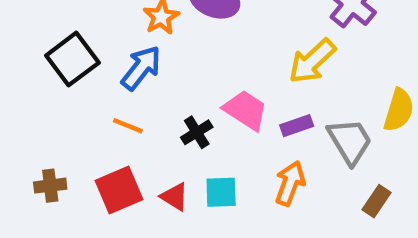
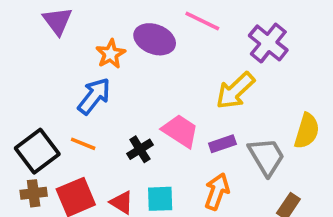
black square: (72, 59) -> (37, 151), moved
brown cross: (50, 186) -> (34, 193), moved

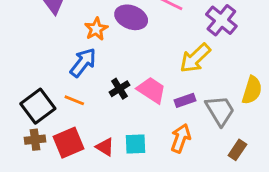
black cross: (140, 149) -> (119, 89), moved

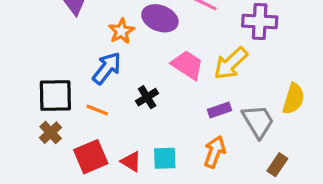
purple cross: (221, 20) -> (260, 22), turned -36
pink trapezoid: (152, 90) -> (187, 65), moved
black square: (38, 106) -> (55, 96), moved, turned 36
brown cross: (35, 140) -> (51, 133), moved, turned -36

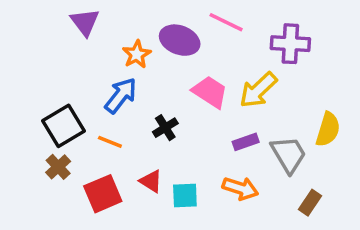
black square: (55, 96) -> (63, 126), turned -30
orange arrow: (215, 152) -> (240, 188), turned 88
red triangle: (131, 161) -> (151, 181), moved

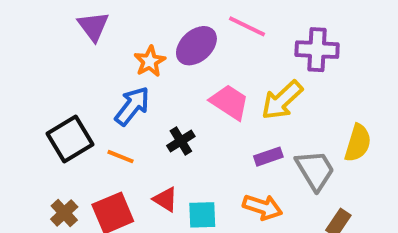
purple ellipse: (180, 40) -> (196, 46), turned -63
brown cross: (58, 167) -> (64, 213), moved

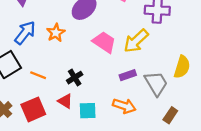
orange star: (150, 61) -> (56, 33), moved
blue arrow: (132, 106) -> (25, 33), moved
black cross: (181, 141) -> (75, 78), moved

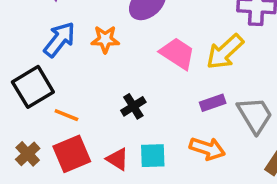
orange star: (56, 33) -> (105, 39), turned 30
orange line: (38, 75) -> (66, 115), moved
red triangle: (65, 101) -> (117, 159), moved

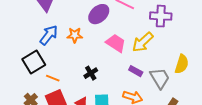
purple rectangle: (213, 103) -> (136, 71), turned 48

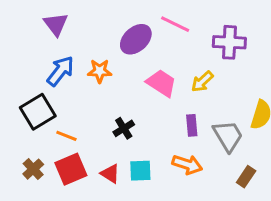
yellow arrow: (143, 42) -> (202, 82), size x0.7
purple rectangle: (136, 71) -> (192, 125), turned 56

